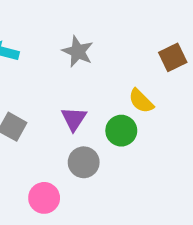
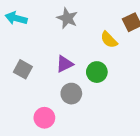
yellow semicircle: (141, 101) -> (109, 40), moved
purple triangle: (74, 119) -> (65, 64), turned 30

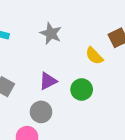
gray circle: (71, 94) -> (41, 112), moved

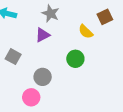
purple triangle: (48, 81) -> (43, 35), moved

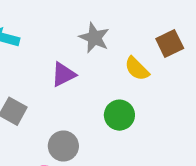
gray star: (50, 13) -> (94, 38), moved

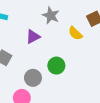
green circle: (119, 115) -> (56, 66), moved

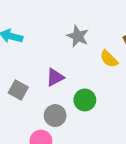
purple triangle: (33, 37) -> (55, 77), moved

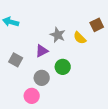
gray star: (78, 36) -> (58, 35), moved

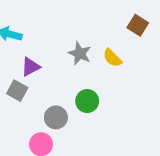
brown square: (97, 25) -> (138, 25), moved, turned -32
purple triangle: (42, 51) -> (31, 67), moved

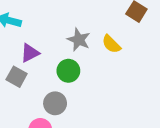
green circle: (87, 101) -> (68, 71), moved

